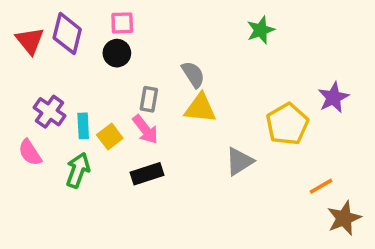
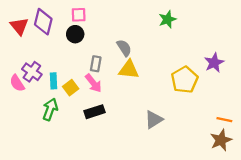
pink semicircle: (30, 152) -> (17, 83), moved
gray triangle: (239, 161) -> (154, 120), moved
orange line: (321, 186) -> (224, 120), moved, turned 42

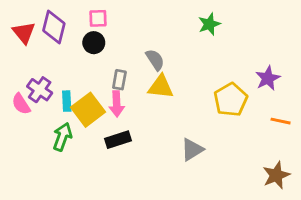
pink arrow: (93, 83) -> (117, 104), turned 36
yellow square: (71, 88) -> (88, 110), size x1.6
orange line: (224, 120) -> (281, 121), moved

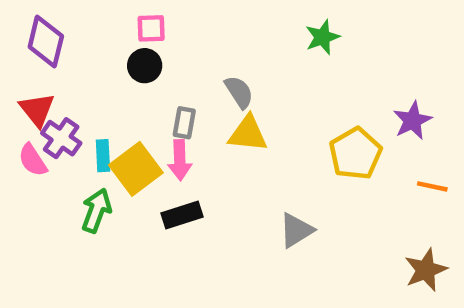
purple diamond: (54, 27) -> (46, 42), moved
red triangle: (24, 33) -> (37, 110), moved

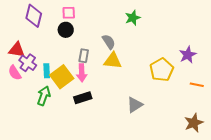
green star: (322, 37) -> (133, 18), moved
purple diamond: (46, 42) -> (34, 16), moved
red triangle: (37, 110) -> (17, 50), turned -42

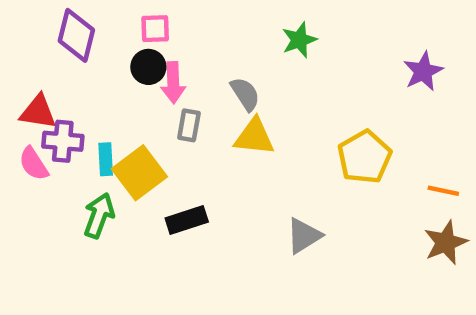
purple star: (188, 55) -> (423, 71), moved
purple cross: (28, 63) -> (63, 141), turned -30
pink arrow: (82, 73) -> (173, 83), moved
brown star: (194, 123) -> (446, 243), moved

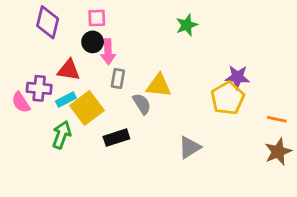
purple star: (423, 71) -> (237, 77), moved, turned 30
gray semicircle: (245, 94) -> (142, 104), moved
red triangle: (38, 112) -> (69, 70), moved
cyan rectangle: (106, 159) -> (66, 100), turned 66

